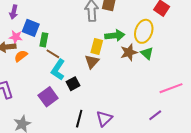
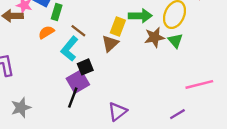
brown line: (53, 54) -> (78, 31), moved
orange semicircle: (21, 56) -> (46, 32), moved
purple square: (48, 97) -> (78, 82), moved
black line: (79, 119) -> (73, 98), moved

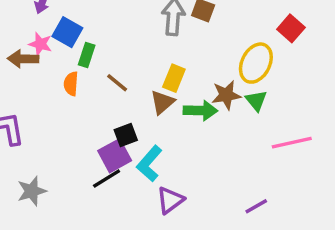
green arrow: (140, 16) -> (200, 110), moved
orange semicircle: (46, 32) -> (71, 84), turned -56
cyan L-shape: (69, 49) -> (149, 164), moved
pink line: (199, 84) -> (292, 143), moved
black line: (73, 98) -> (107, 178), turned 36

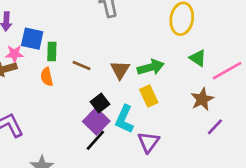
yellow rectangle: (174, 78) -> (149, 96), moved, turned -30
brown star: (226, 95) -> (202, 99), moved
green triangle: (256, 101) -> (198, 58), moved

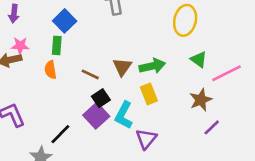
blue square: (32, 39) -> (65, 21), moved, turned 30
brown line: (81, 66) -> (90, 74), moved
black line: (95, 140) -> (60, 134), moved

